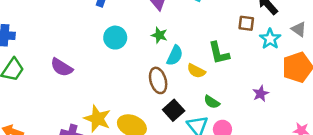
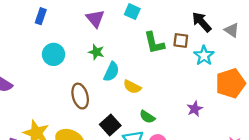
gray triangle: (299, 29) -> (232, 30), moved
green L-shape: (219, 53) -> (154, 43), moved
brown ellipse: (158, 80) -> (80, 96), moved

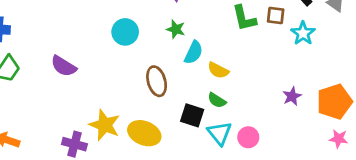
orange pentagon: (231, 83) -> (334, 102), moved
green semicircle: (147, 117) -> (217, 100), moved
black square: (110, 125) -> (192, 115), turned -30

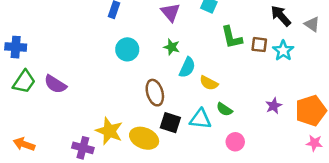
brown square: (276, 15) -> (259, 45), moved
purple semicircle: (64, 66) -> (55, 84), moved
green semicircle: (217, 100) -> (224, 109), moved
black square: (192, 115) -> (170, 123), moved
cyan triangle: (220, 133) -> (200, 119), moved, turned -45

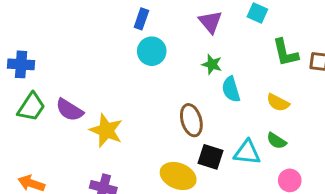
cyan circle: (127, 49) -> (152, 51), moved
cyan semicircle: (187, 67) -> (231, 89), turned 138
yellow semicircle: (209, 83) -> (278, 103), moved
yellow star: (109, 131) -> (106, 130), moved

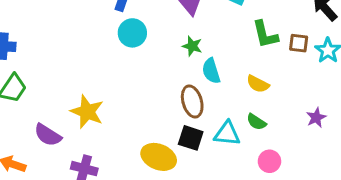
purple semicircle: (69, 110) -> (48, 135), moved
brown ellipse: (191, 120) -> (192, 101), moved

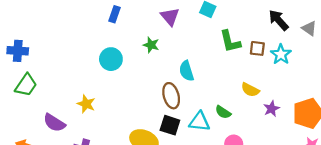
cyan circle: (132, 33) -> (111, 59), moved
green star: (192, 46) -> (151, 45), moved
yellow semicircle: (258, 84) -> (250, 90), moved
yellow star: (87, 112) -> (86, 104), size x0.7

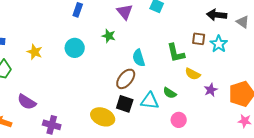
black arrow: (279, 20) -> (217, 15), turned -42
green L-shape: (230, 41) -> (176, 53), moved
brown ellipse: (171, 96) -> (126, 79), turned 55
yellow star: (86, 104) -> (35, 52), moved

